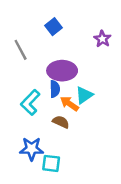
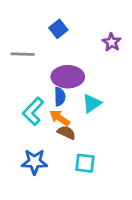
gray line: (21, 50) -> (23, 54), turned -60
orange arrow: (69, 104) -> (60, 118), moved
cyan square: (51, 163) -> (85, 163), moved

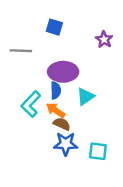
blue square: (58, 29) -> (54, 27), turned -35
blue star: (34, 162) -> (66, 144), moved
cyan square: (85, 163) -> (98, 151), moved

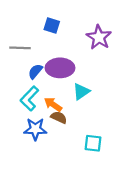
purple star: (104, 39) -> (99, 37), size x1.5
blue semicircle: (56, 90) -> (35, 71), moved, turned -140
blue star: (66, 144) -> (35, 129), moved

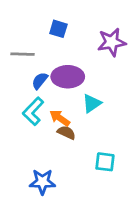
purple star: (99, 37) -> (112, 42), turned 30
blue star: (35, 129) -> (42, 182), moved

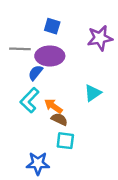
purple ellipse: (68, 77) -> (50, 56), moved
cyan triangle: (92, 103) -> (93, 93), moved
cyan square: (105, 162) -> (65, 141), moved

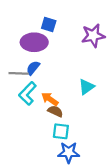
gray line: (20, 49) -> (19, 73), moved
purple ellipse: (50, 56) -> (34, 42), moved
blue star: (38, 163) -> (69, 152), moved

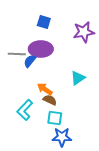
purple ellipse: (34, 42) -> (41, 49), moved
gray line: (19, 73) -> (17, 54), moved
cyan L-shape: (27, 93) -> (25, 110), moved

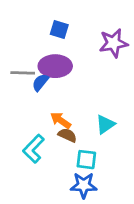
cyan triangle: (78, 78) -> (105, 124), moved
cyan square: (55, 118) -> (86, 160), moved

